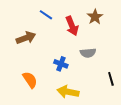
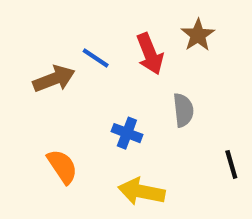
blue line: (46, 15) -> (96, 58), moved
gray semicircle: (88, 53) -> (183, 110), turned -91

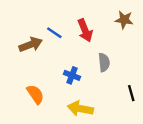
brown star: (198, 35) -> (124, 20), moved, turned -30

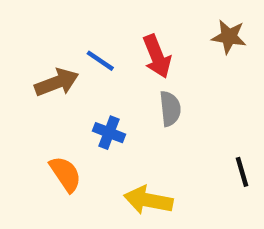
gray semicircle: (104, 62) -> (170, 109), moved
blue cross: (72, 75) -> (109, 133), moved

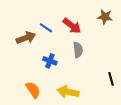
red arrow: (157, 56) -> (72, 26), turned -30
orange semicircle: (65, 174) -> (33, 90), moved

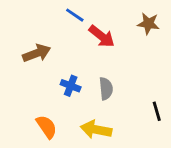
blue line: (46, 28) -> (75, 15), moved
gray semicircle: (78, 50) -> (106, 89), moved

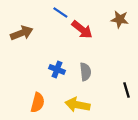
brown arrow: (37, 53) -> (22, 33), moved
orange semicircle: (47, 127) -> (38, 103), turned 48

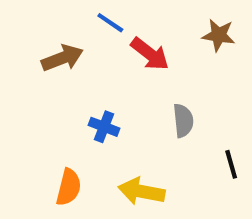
brown arrow: (22, 33) -> (62, 58), moved
gray semicircle: (85, 72) -> (183, 121), moved

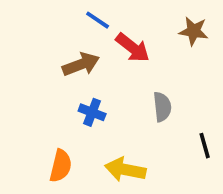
brown arrow: (62, 58) -> (81, 64), moved

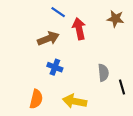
red arrow: (133, 48) -> (79, 29), turned -140
gray semicircle: (162, 107) -> (103, 73), moved

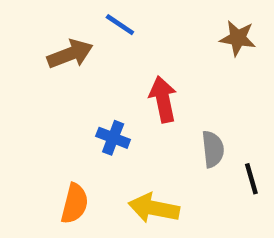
red arrow: (79, 29) -> (163, 99), moved
brown arrow: (48, 39) -> (70, 54), moved

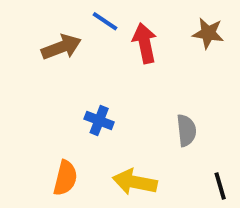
red arrow: (163, 99) -> (145, 43), moved
black line: (251, 179) -> (220, 186), moved

